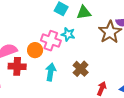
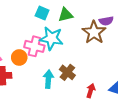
cyan star: (68, 34) -> (51, 38), size x1.6
cyan arrow: (51, 72) -> (48, 79), moved

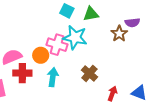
brown star: (94, 32) -> (119, 34), size x0.7
cyan arrow: (48, 79) -> (53, 77), moved

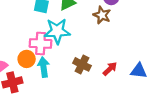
cyan arrow: (53, 77) -> (44, 67), moved
red arrow: (112, 93) -> (110, 69), moved, turned 40

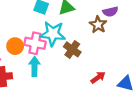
orange circle: (27, 59) -> (15, 46), moved
brown cross: (82, 64) -> (72, 49), moved

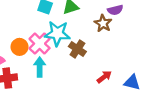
pink cross: (35, 43) -> (40, 44), turned 35

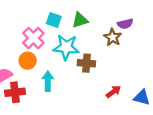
pink cross: (40, 44) -> (33, 38), moved
brown cross: (77, 49) -> (86, 63), turned -30

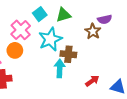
cyan square: (54, 20) -> (40, 14), turned 32
cyan star: (66, 47) -> (50, 39), turned -30
cyan arrow: (48, 81) -> (60, 68), moved

